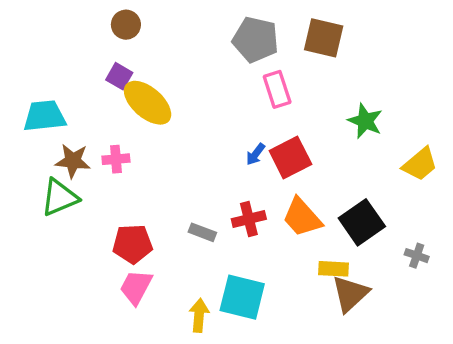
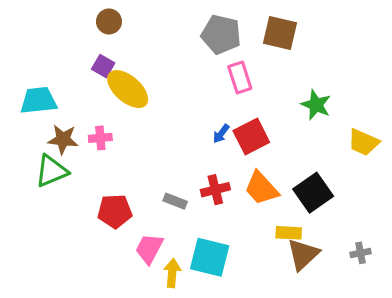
yellow trapezoid: (420, 164) -> (363, 142), turned 64
gray cross: (417, 256) -> (361, 253), moved, turned -30
pink trapezoid: (136, 287) -> (149, 249), moved

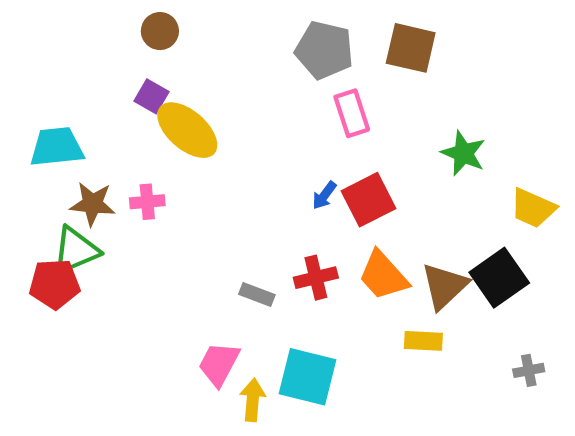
black square: (313, 193) -> (499, 278), moved
red pentagon: (115, 211) -> (55, 284), moved
brown triangle: (303, 254) -> (444, 286), moved

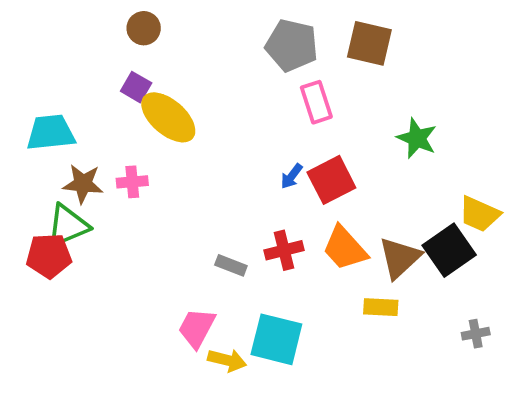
yellow trapezoid: (533, 208) -> (479, 214), moved
yellow arrow: (253, 400) -> (227, 360), turned 99

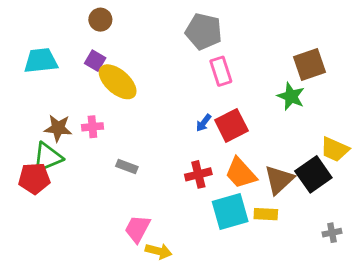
brown square: (369, 43) -> (309, 65), moved, turned -32
cyan trapezoid: (51, 133) -> (41, 61), moved
gray rectangle: (231, 265) -> (127, 166), moved
cyan square: (276, 339) -> (230, 211), moved, turned -30

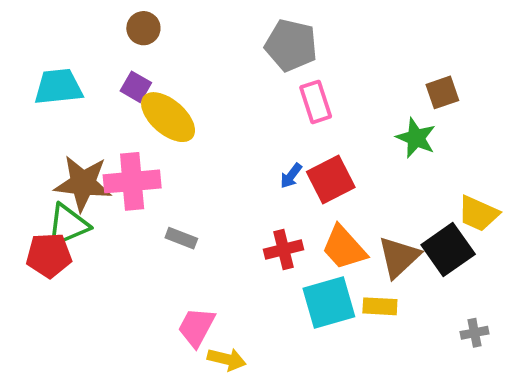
brown square: (309, 65) -> (442, 92), size x0.7
pink cross: (92, 127) -> (132, 181), size x1.8
brown star: (58, 128) -> (83, 183), size x1.4

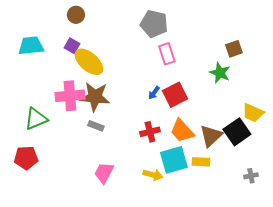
brown star: (83, 183) -> (95, 97), moved
red pentagon: (49, 255) -> (26, 158), moved
yellow arrow: (227, 359) -> (153, 175), moved

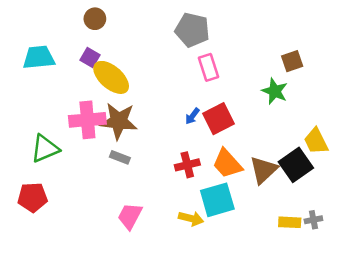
yellow trapezoid: (253, 113) -> (316, 141), turned 40
yellow rectangle: (201, 162) -> (290, 222), moved

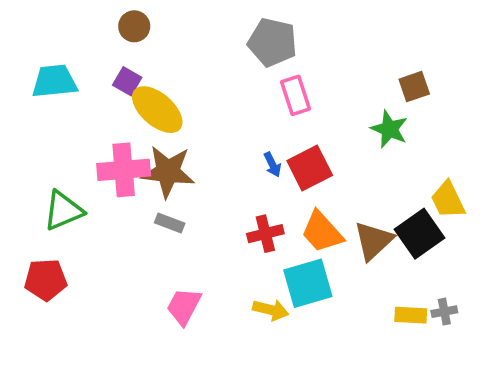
blue arrow: (192, 116) -> (272, 165), turned -63

